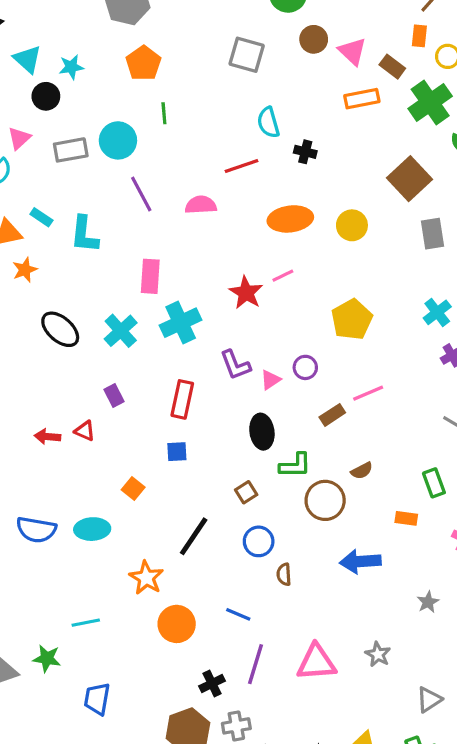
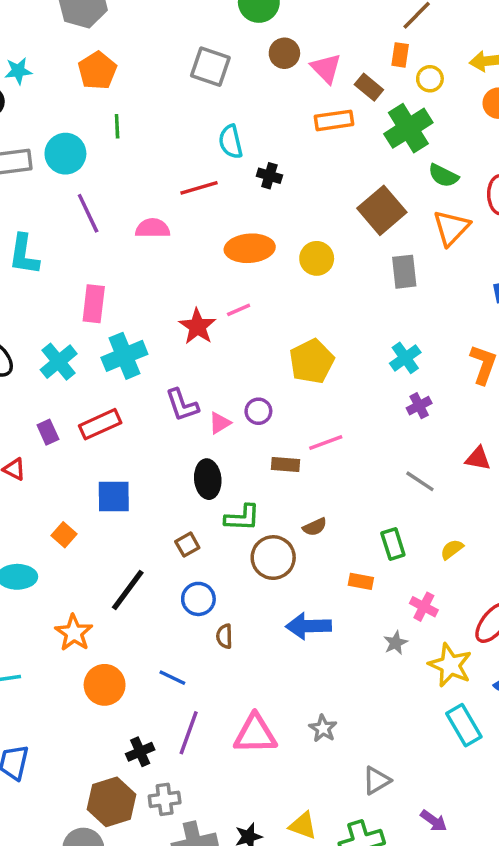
red rectangle: (182, 399) -> (100, 424), moved, turned 51
brown rectangle: (332, 415) -> (285, 465), turned 35
blue square: (177, 452) -> (114, 497), size x1.5
gray star: (428, 602) -> (396, 643), moved

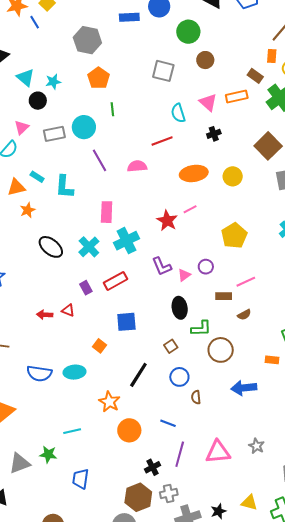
pink triangle: (326, 68) -> (208, 102), moved
black cross: (269, 176) -> (214, 134), moved, turned -32
brown semicircle: (315, 527) -> (244, 315), moved

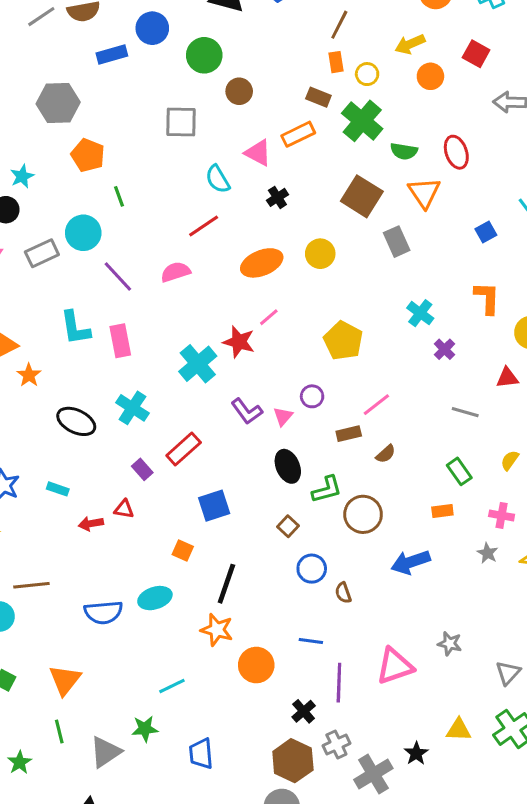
cyan rectangle: (37, 177) -> (58, 489), moved
pink rectangle: (107, 212) -> (120, 341), moved
cyan cross: (127, 241) -> (198, 364), moved
black line: (138, 375) -> (226, 584), moved

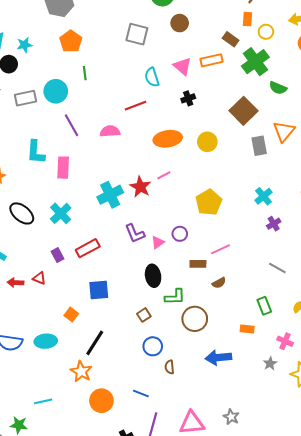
orange triangle: (424, 193) -> (284, 131), moved

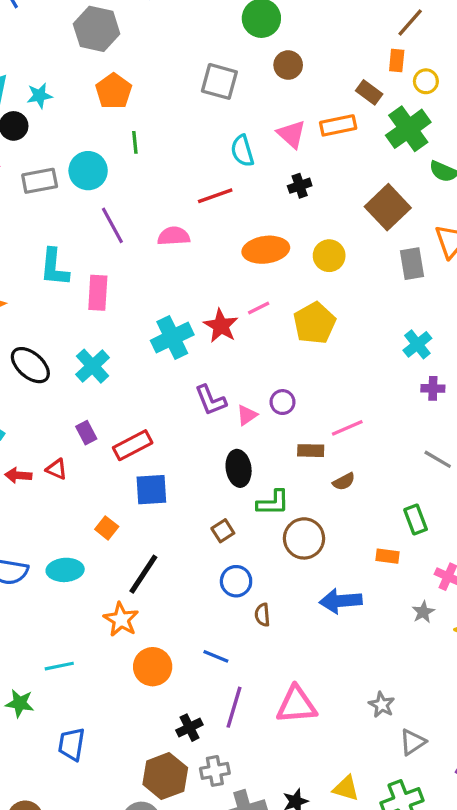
yellow pentagon: (209, 202) -> (315, 323), moved
purple cross: (274, 224) -> (433, 388), turned 32
red rectangle: (88, 248) -> (133, 445), moved
gray star: (231, 417) -> (382, 705), moved

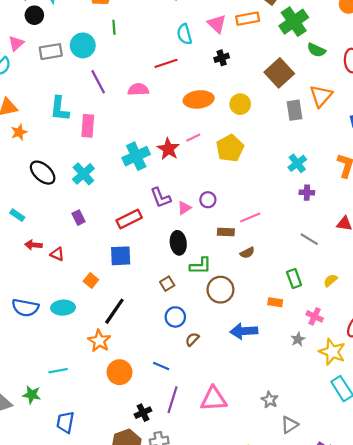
red rectangle: (133, 445) -> (129, 219), moved
red triangle: (57, 469) -> (57, 254), moved
brown semicircle: (262, 615) -> (192, 339), turned 48

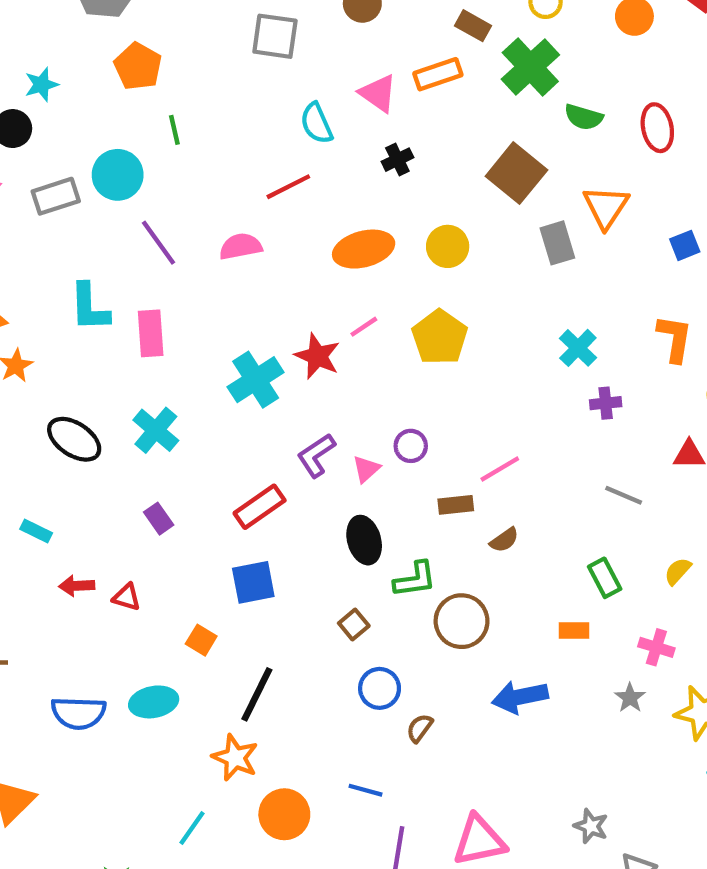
purple L-shape: (161, 198) -> (316, 455), turned 85
cyan line: (58, 371) -> (192, 828), moved, turned -36

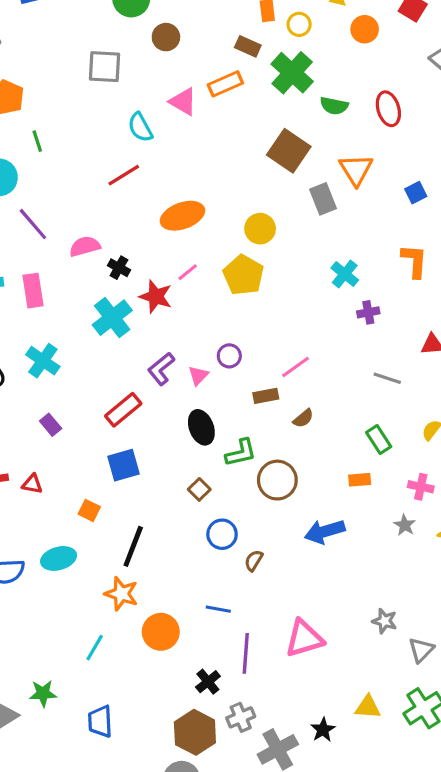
black cross: (397, 160) -> (119, 268), moved, turned -30
pink semicircle: (241, 246) -> (85, 246), moved
yellow circle: (448, 246) -> (260, 229), moved

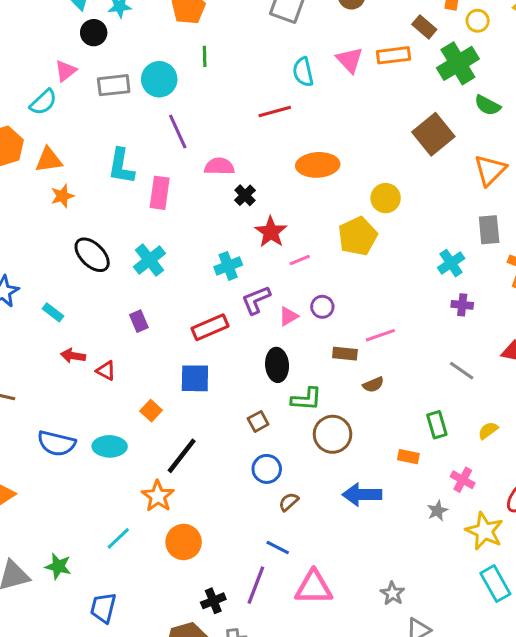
gray rectangle: (323, 199) -> (489, 230), moved
pink line: (188, 272) -> (300, 260), moved
cyan cross: (112, 318) -> (228, 266), moved, size x0.7
blue line: (218, 609) -> (278, 548), moved

